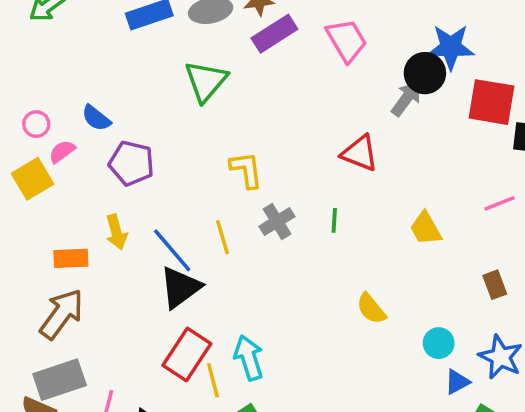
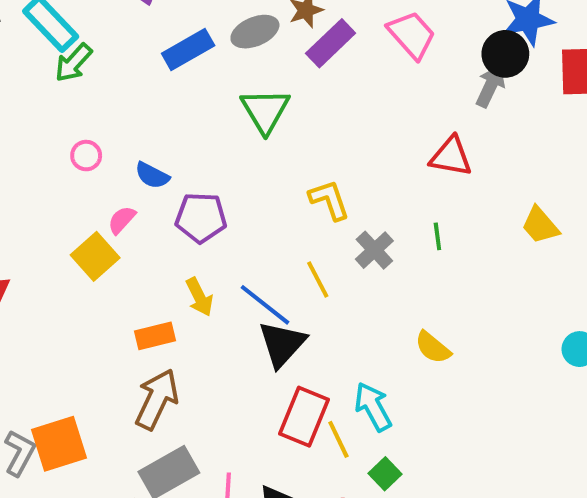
pink circle: (36, 124) -> (86, 156), moved
yellow semicircle: (371, 309) -> (433, 347), moved

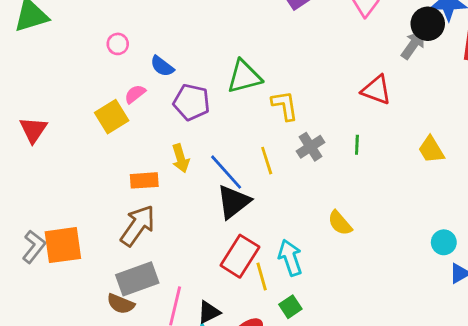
green triangle: (265, 111) -> (244, 77), moved, turned 36

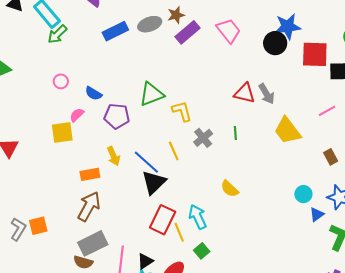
gray arrow: (413, 45) -> (267, 94), moved, turned 120
yellow square: (112, 117) -> (62, 132), turned 30
yellow trapezoid: (431, 150) -> (287, 131), size x1.4
orange square: (63, 245) -> (38, 226), size x0.7

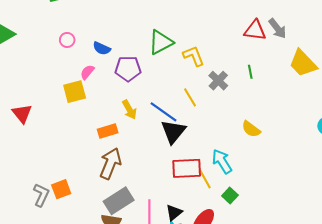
red rectangle: (163, 220) -> (187, 168), turned 68

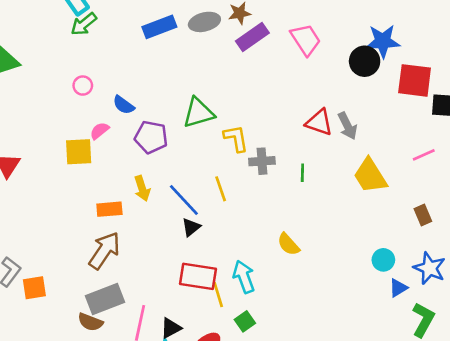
gray cross: (218, 81) -> (262, 161), moved, turned 30
black triangle: (173, 132) -> (191, 227), size x0.6
orange square: (61, 189) -> (34, 288), moved

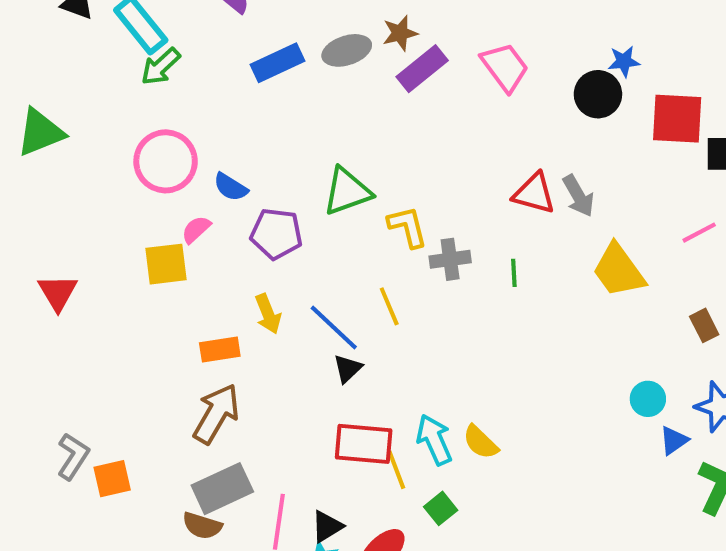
blue star: (383, 41) -> (624, 61), size x0.6
pink circle: (83, 86) -> (166, 161), size x2.0
yellow semicircle: (288, 244) -> (480, 442), moved

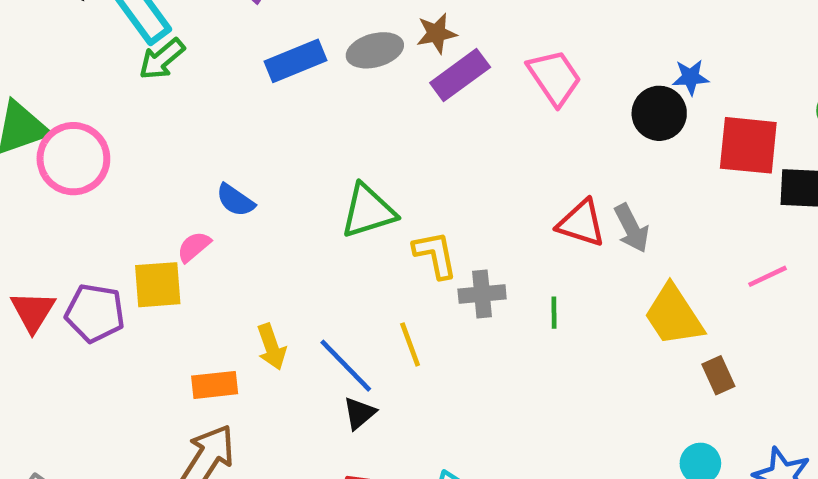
pink circle: (166, 161) -> (73, 159), moved
purple pentagon: (276, 234) -> (95, 313), moved
brown rectangle: (704, 325) -> (718, 375), moved

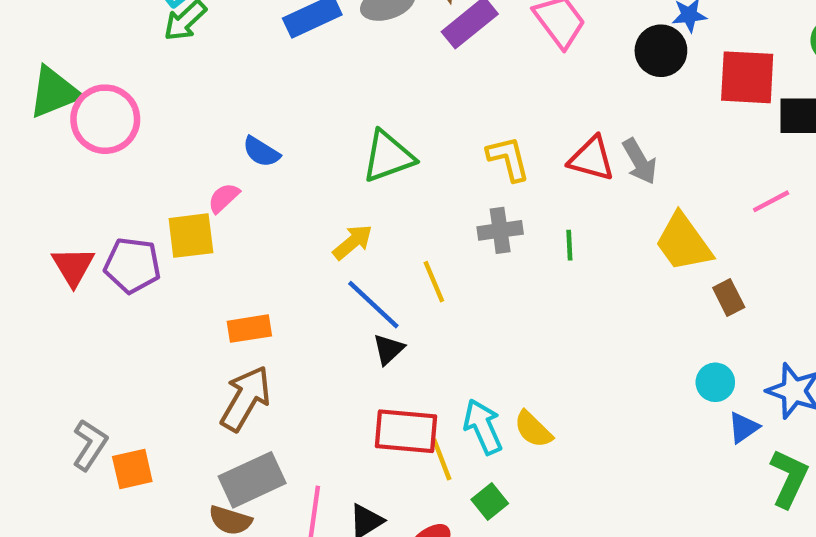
yellow L-shape: (435, 255) -> (508, 159), moved
yellow arrow: (271, 347) -> (353, 242), moved, turned -108

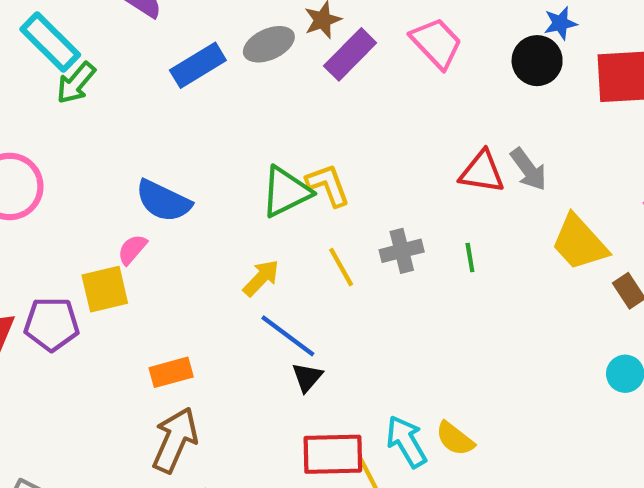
blue semicircle: (261, 152) -> (163, 201), size x1.5
yellow L-shape: (508, 159) -> (328, 185), moved
yellow line: (434, 282) -> (341, 267), moved

